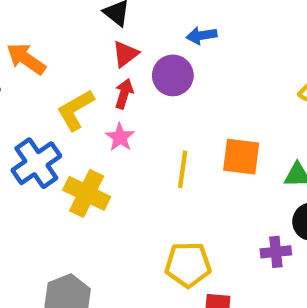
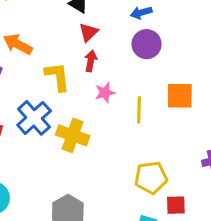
purple circle: (173, 75) -> (147, 44), moved
yellow L-shape: (75, 110) -> (57, 77), turned 120
pink star: (120, 137) -> (105, 93), moved, turned 30

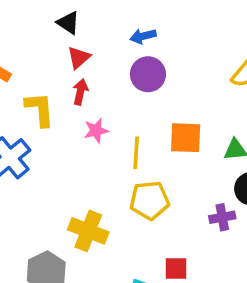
yellow cross: (73, 135) -> (88, 231), moved
yellow pentagon: (151, 178) -> (149, 200), moved

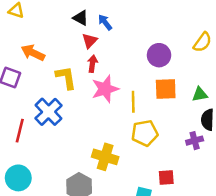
blue arrow: (143, 36) -> (105, 22), moved, turned 70
purple circle: (148, 74) -> (159, 55), moved
pink star: (96, 131) -> (105, 89), size x1.6

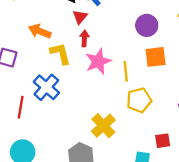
orange arrow: (33, 53) -> (40, 31), moved
yellow cross: (105, 157) -> (103, 126), turned 35

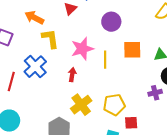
purple circle: (147, 25) -> (111, 22), moved
red arrow: (84, 38) -> (72, 75), moved
yellow pentagon: (139, 100) -> (114, 105), moved

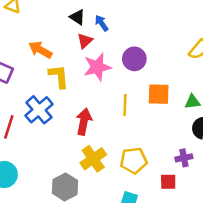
pink star: (82, 49) -> (97, 67), moved
red arrow: (72, 75) -> (84, 122), size x1.5
purple cross: (155, 93) -> (184, 158), moved
red square: (131, 123) -> (168, 182), moved

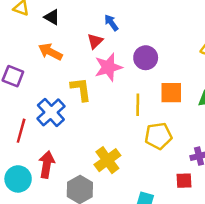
black triangle: (77, 17) -> (52, 17), moved
yellow L-shape: (59, 76) -> (81, 89), moved
red arrow: (84, 122) -> (47, 164), moved
yellow pentagon: (134, 161) -> (158, 136), moved

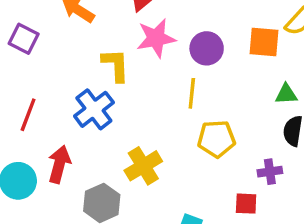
purple circle: (146, 58) -> (207, 48), moved
orange square: (171, 93) -> (264, 42), moved
blue cross: (51, 112) -> (94, 109), moved

